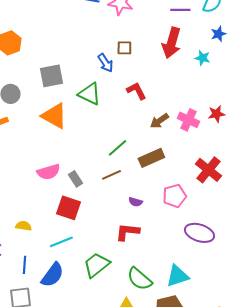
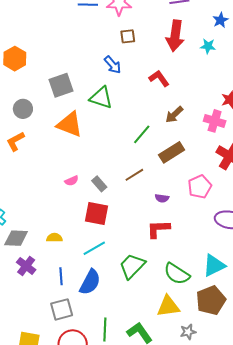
brown square: (124, 48) -> (128, 36), moved
red L-shape: (136, 91) -> (159, 78), moved
pink cross: (188, 120) -> (215, 121), moved
green line: (117, 148) -> (142, 134), moved
pink semicircle: (48, 172) -> (72, 181), size x0.6

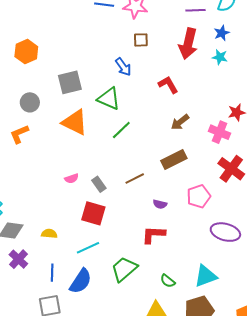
blue star: (220, 20) -> (222, 33), moved
green line: (142, 134) -> (121, 130), moved
green semicircle: (177, 274) -> (168, 281), size x0.6

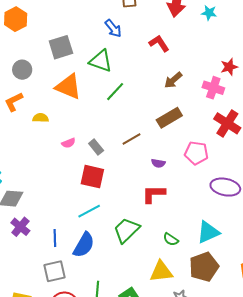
pink pentagon: (199, 196) -> (196, 153), turned 30
yellow semicircle: (49, 234) -> (41, 118), moved

